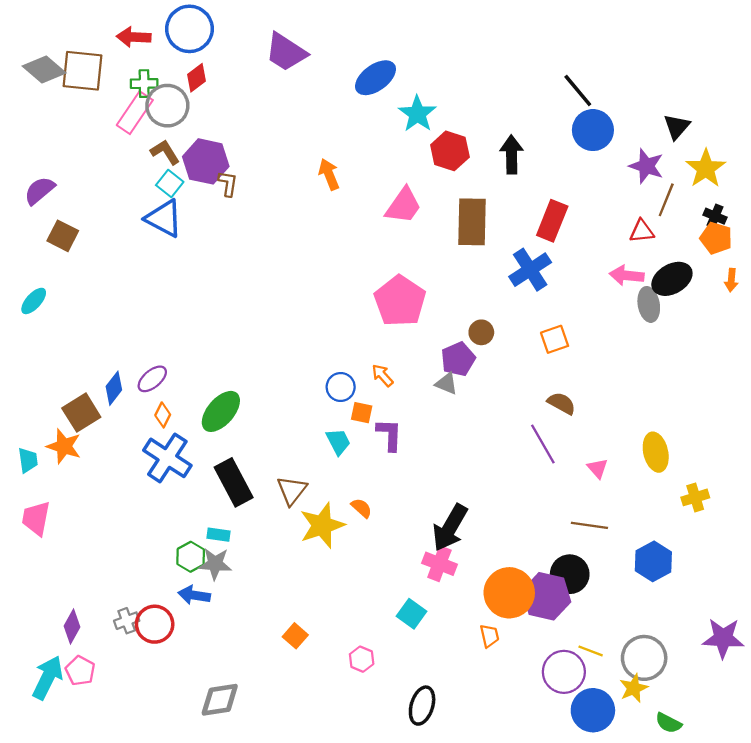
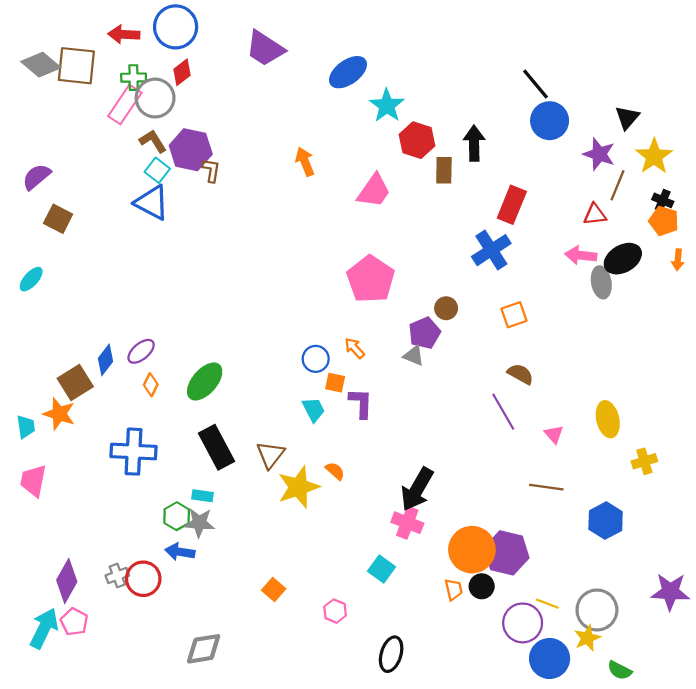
brown rectangle: (472, 222) -> (444, 170), moved, size x0.6
blue cross: (167, 458) -> (134, 452), moved, turned -30
black circle: (570, 574) -> (482, 586), moved, size x0.7
purple diamond: (72, 627) -> (67, 581), size x1.4

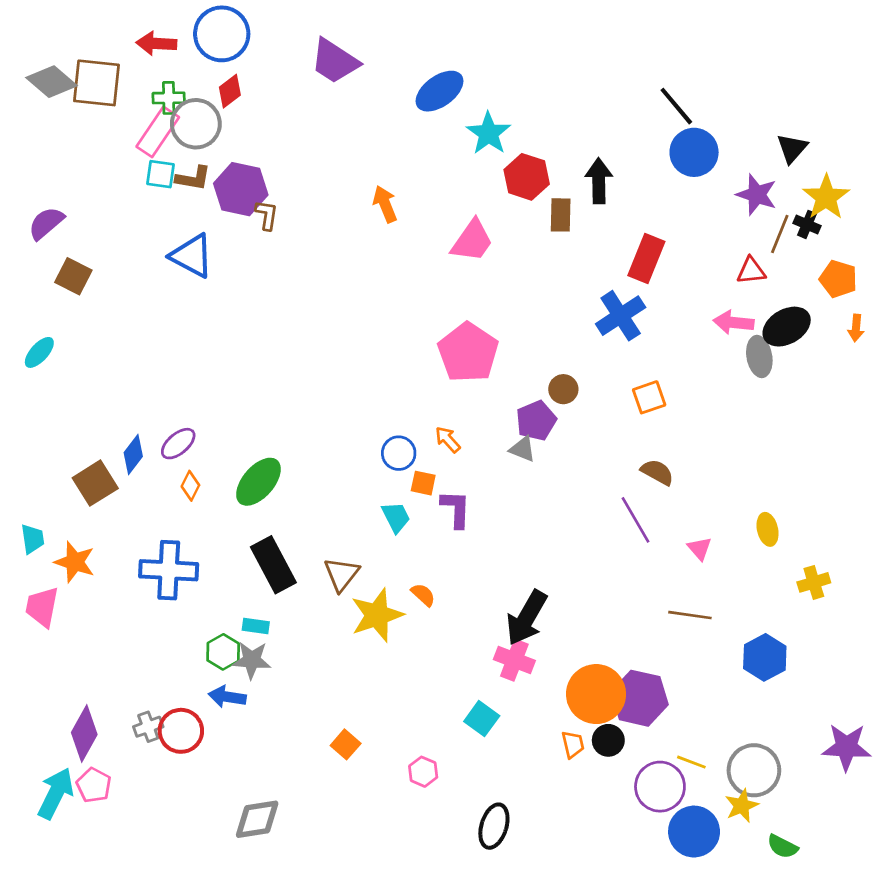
brown L-shape: (153, 141) -> (193, 178), turned 132
cyan square: (157, 170) -> (160, 174), moved, turned -30
black cross: (663, 200) -> (807, 224), moved
orange star: (59, 414) -> (75, 562), moved
yellow ellipse: (608, 419) -> (768, 529), size x0.7

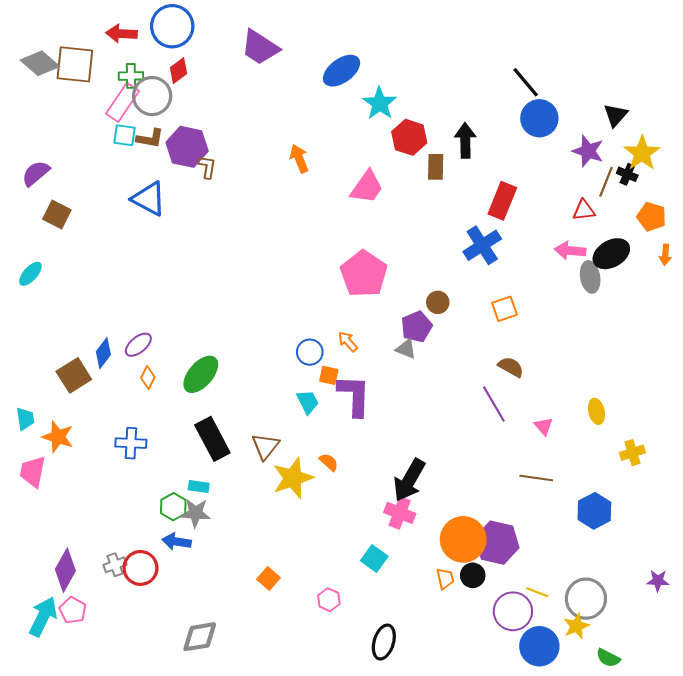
purple L-shape: (456, 509) -> (354, 395), size x1.4
blue cross: (169, 570) -> (131, 443), size x0.7
purple star: (846, 747) -> (658, 581), size x0.6

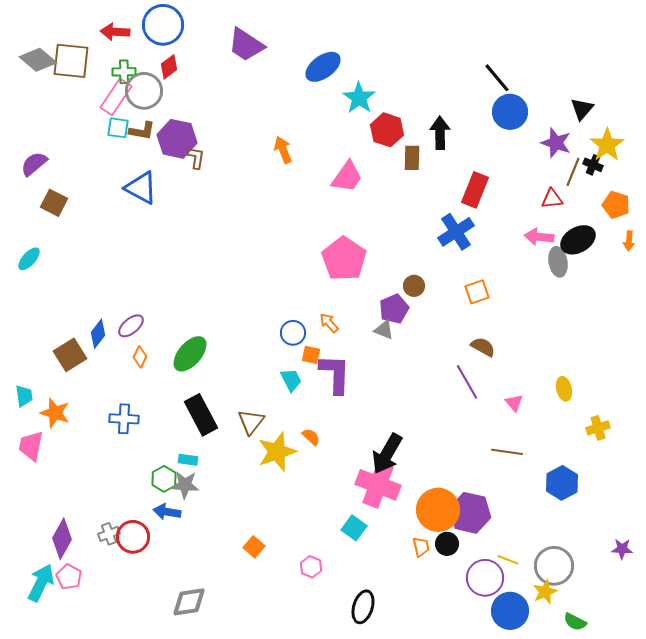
pink cross: (400, 513) -> (378, 485), size x1.5

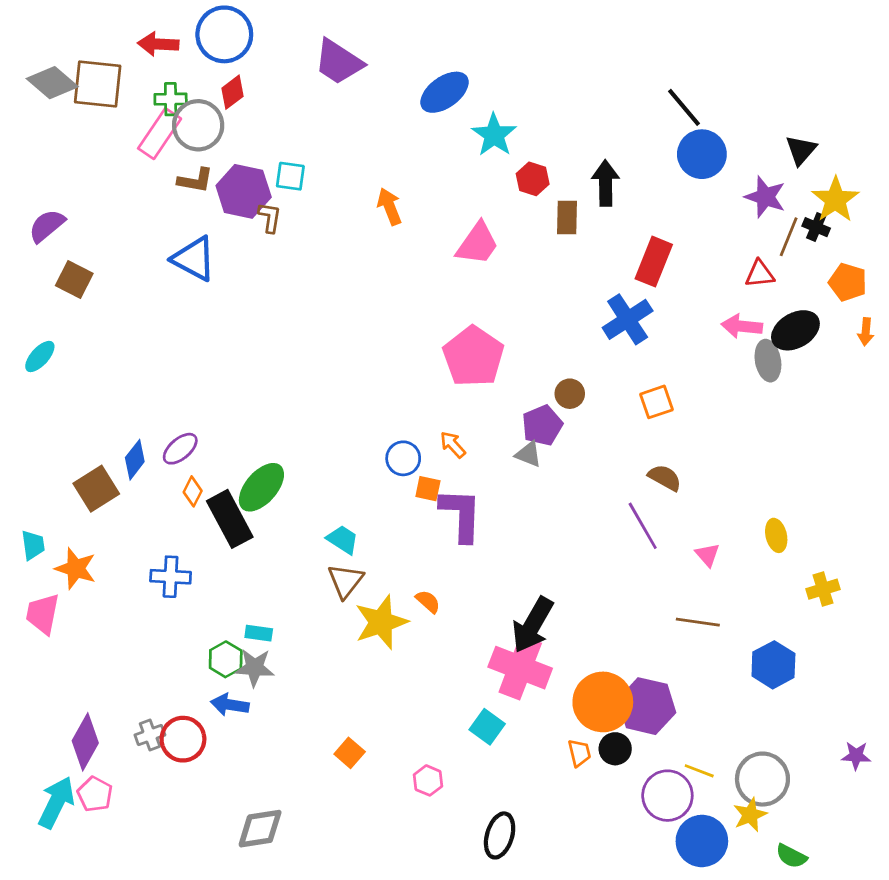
cyan square: (118, 128) -> (290, 176), moved
red hexagon: (387, 130) -> (533, 179), size x0.7
cyan trapezoid: (291, 380) -> (343, 540), moved, turned -30
black rectangle: (201, 415) -> (230, 519), moved

